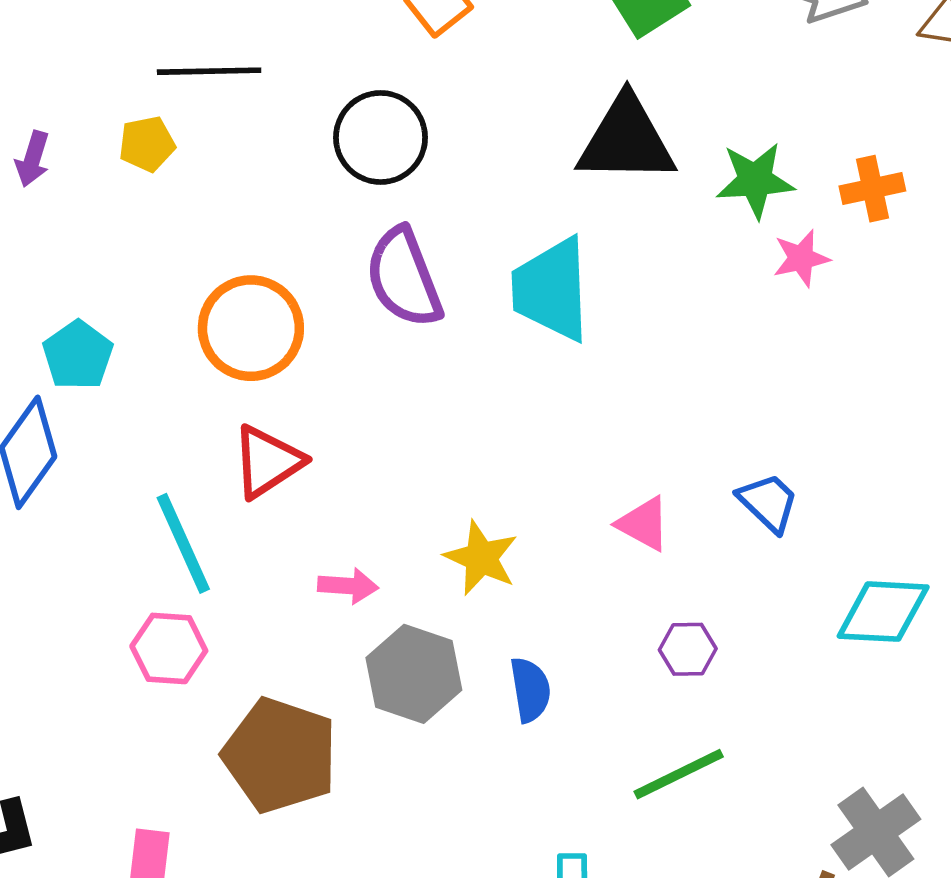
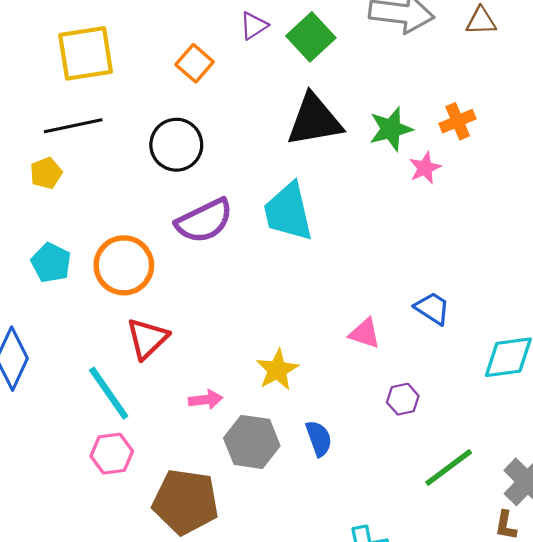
purple semicircle: (404, 278) -> (204, 221), turned -84
cyan pentagon: (78, 355) -> (51, 263), moved
yellow star: (481, 558) -> (277, 370), turned 30
green line: (679, 774) -> (449, 468), moved

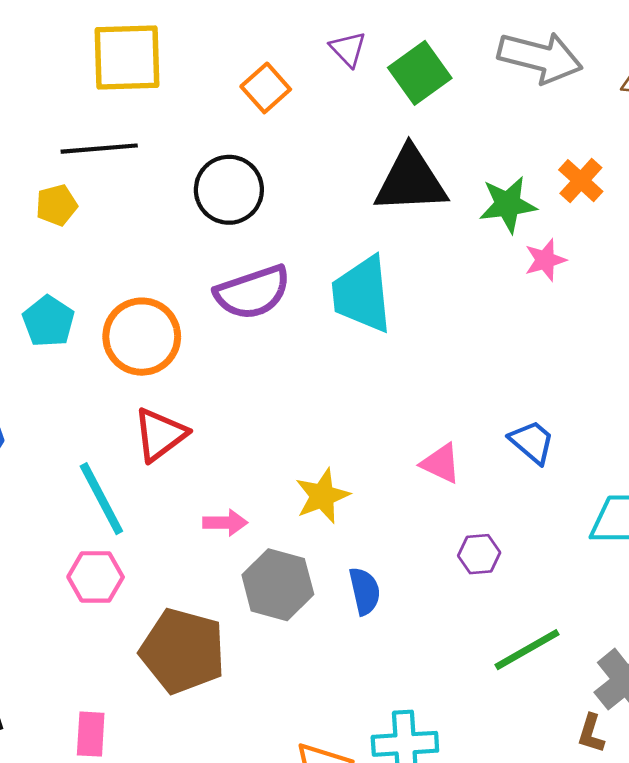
purple triangle: (254, 26) -> (348, 49), turned -48
orange cross: (458, 121) -> (581, 181), moved, turned -32

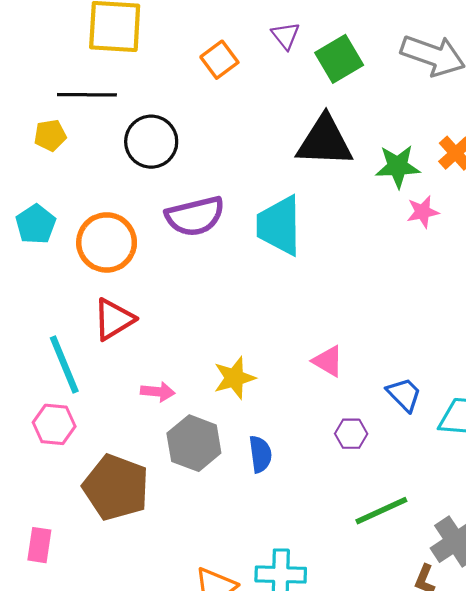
black circle: (229, 190) -> (151, 142), moved
blue trapezoid: (532, 442) -> (404, 394), moved

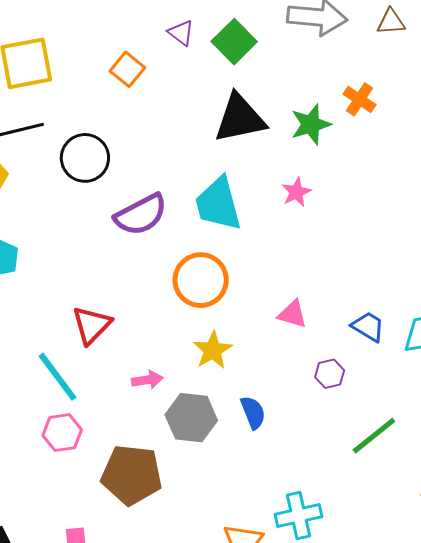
pink star: (423, 212) -> (296, 192), moved
orange circle: (107, 242) -> (201, 280), moved

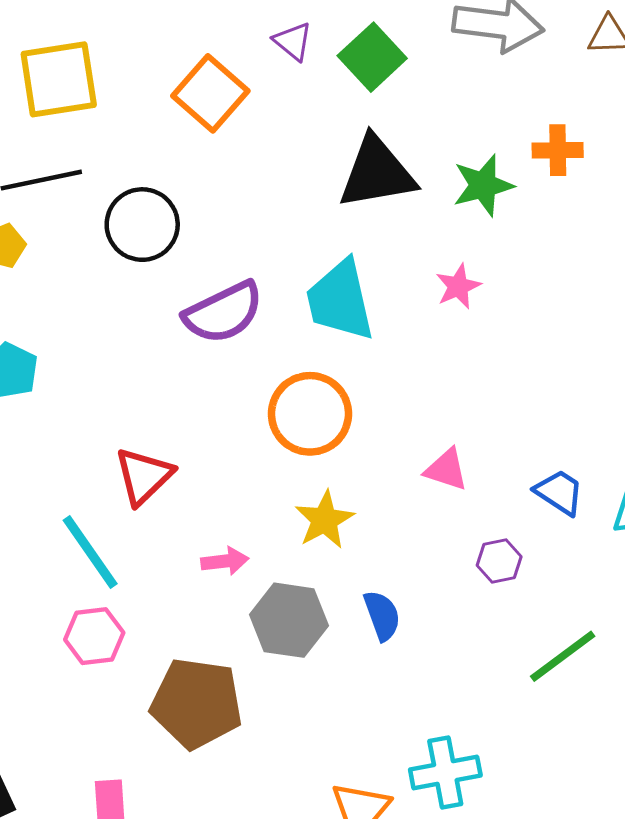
orange square: (127, 69) -> (210, 93), size x1.4
orange cross: (359, 99) -> (558, 150), turned -36

